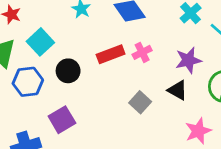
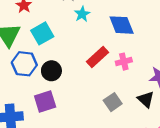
red rectangle: (111, 54) -> (98, 57), turned -35
black circle: (68, 71) -> (51, 71), moved

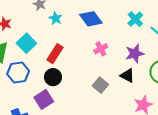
red rectangle: (98, 57) -> (55, 54), moved
black circle: (51, 71) -> (53, 77), moved

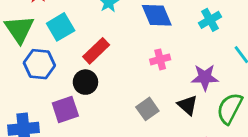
cyan cross: (135, 19) -> (210, 20), moved

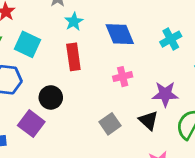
cyan square: (61, 27) -> (28, 44), turned -35
red rectangle: (96, 51) -> (73, 57), moved, turned -55
purple square: (65, 110) -> (31, 124), turned -35

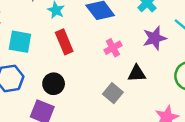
purple star: (165, 94) -> (155, 38), moved
black triangle: (148, 120) -> (137, 73), moved, turned -30

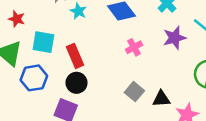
red rectangle: (64, 42) -> (75, 56), moved
black triangle: (137, 73) -> (161, 99), moved

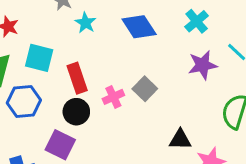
pink cross: (134, 47) -> (113, 97), moved
gray square: (134, 92) -> (145, 89), moved

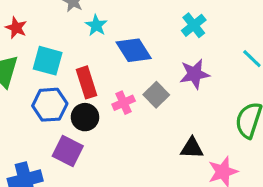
cyan cross: (197, 21) -> (194, 25), moved
blue diamond: (139, 27) -> (134, 50), moved
purple star: (203, 65) -> (195, 74), moved
blue hexagon: (24, 102) -> (50, 105), moved

